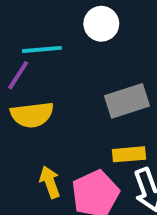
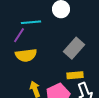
gray rectangle: (127, 101) -> (74, 48), turned -30

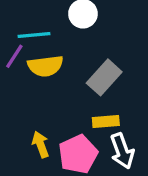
yellow semicircle: (26, 55) -> (45, 66), moved

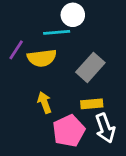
cyan line: (34, 35) -> (57, 32), moved
yellow arrow: (41, 144) -> (44, 102), moved

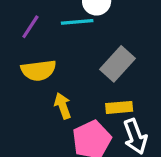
purple line: (16, 50) -> (30, 27), moved
yellow semicircle: (42, 58) -> (38, 70), moved

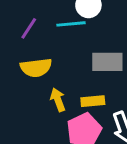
gray rectangle: (118, 64) -> (107, 62), turned 48
yellow rectangle: (119, 107) -> (93, 101), moved

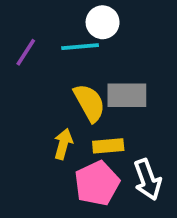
yellow semicircle: (36, 68) -> (89, 103), moved, turned -112
yellow arrow: (58, 100) -> (63, 144), turned 35

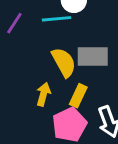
yellow rectangle: (108, 146) -> (78, 96), turned -60

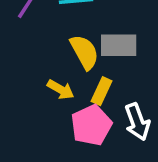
yellow arrow: (43, 94) -> (61, 89), turned 105

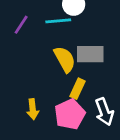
yellow arrow: (61, 89) -> (33, 109), moved, turned 54

